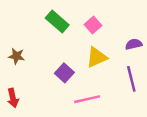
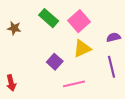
pink square: (93, 25) -> (79, 21), size x1.5
brown star: (17, 56) -> (14, 28), moved

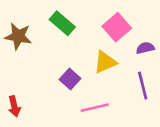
pink square: (79, 21) -> (117, 27), moved
brown star: (14, 28) -> (18, 36), size x1.5

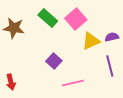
pink square: (117, 27) -> (76, 19), moved
yellow triangle: (105, 62) -> (91, 41), moved

